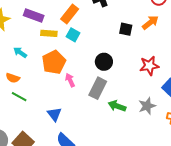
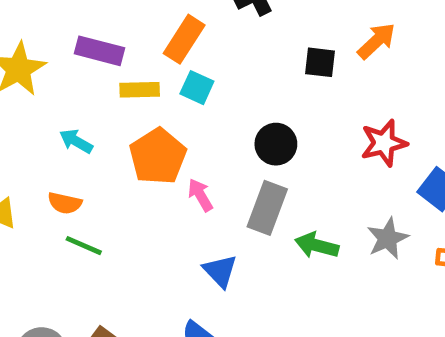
blue triangle: (54, 114) -> (220, 271), moved

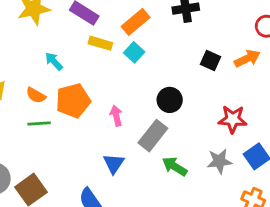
orange pentagon: (158, 156) -> (73, 101), moved
gray star: (388, 238) -> (219, 161), moved
green line: (84, 246) -> (39, 124), turned -45

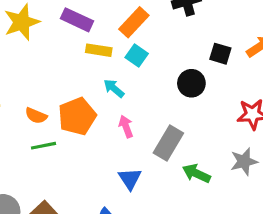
cyan arrow: (54, 61) -> (114, 88), moved
black circle: (170, 100) -> (191, 83), moved

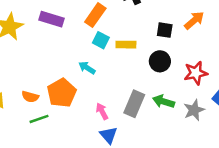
yellow rectangle: (99, 50) -> (126, 45), moved
black circle: (191, 83) -> (160, 61), moved
pink arrow: (126, 126) -> (102, 111), moved
green arrow: (196, 173) -> (164, 101), moved

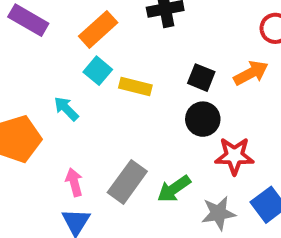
black circle: (160, 61) -> (203, 119), moved
green arrow: (164, 101) -> (174, 189), turned -65

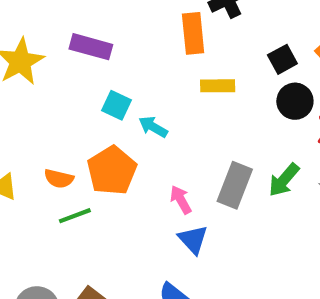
orange rectangle: (98, 29) -> (193, 33), moved, turned -39
cyan square: (98, 71) -> (116, 105), moved
black square: (201, 78) -> (282, 59), turned -36

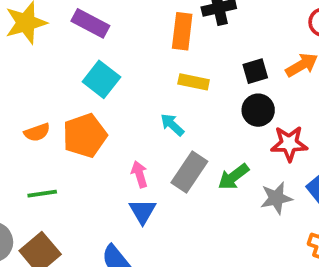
cyan square: (116, 105) -> (101, 79), size x1.4
cyan arrow: (153, 127) -> (172, 125), moved
orange semicircle: (59, 179) -> (37, 132), turned -45
green line: (75, 216) -> (42, 194), moved

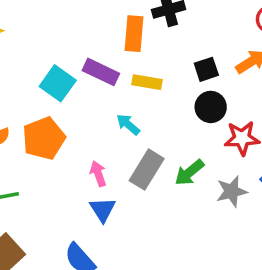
purple rectangle: (90, 23) -> (101, 72), moved

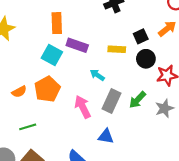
orange rectangle: (134, 34) -> (57, 23), moved
yellow rectangle: (147, 82) -> (117, 49), moved
pink arrow: (98, 174) -> (83, 107), size x1.5
blue triangle: (103, 210) -> (106, 136), moved, turned -42

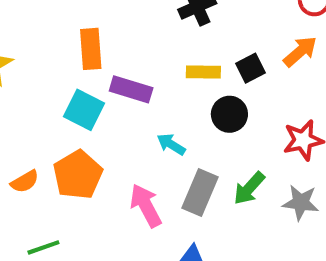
yellow rectangle: (117, 49) -> (203, 72), moved
black circle: (146, 59) -> (229, 114), moved
gray star: (164, 108) -> (301, 203), turned 30

